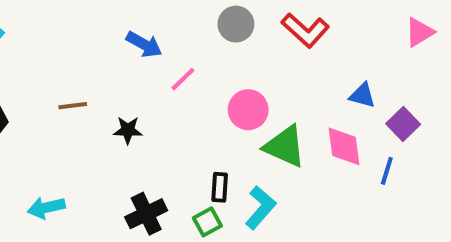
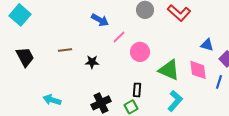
pink circle: (248, 110) -> (140, 52), moved
cyan arrow: (46, 208) -> (52, 100), turned 30
cyan L-shape: (260, 208) -> (175, 101), moved

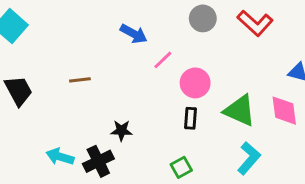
black star: (92, 62) -> (121, 131), moved
black rectangle: (137, 90) -> (190, 118), moved
black cross: (101, 103) -> (98, 161), moved

